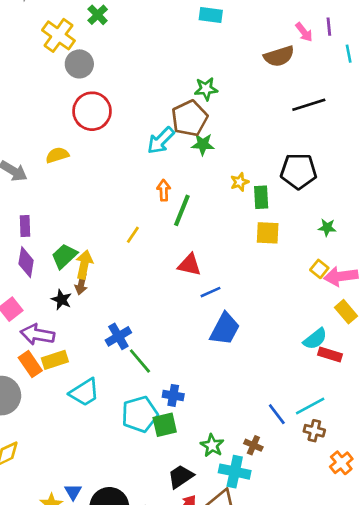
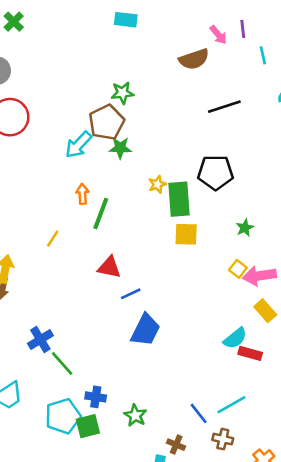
green rectangle: (261, 197) -> (179, 199), size x1.5
green star: (327, 228) -> (245, 228), turned -30
brown cross: (314, 431) -> (223, 439), moved
green star: (212, 445) -> (135, 415), moved

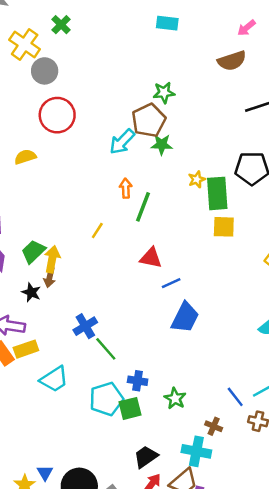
pink arrow: (218, 35) -> (246, 28), moved, turned 90

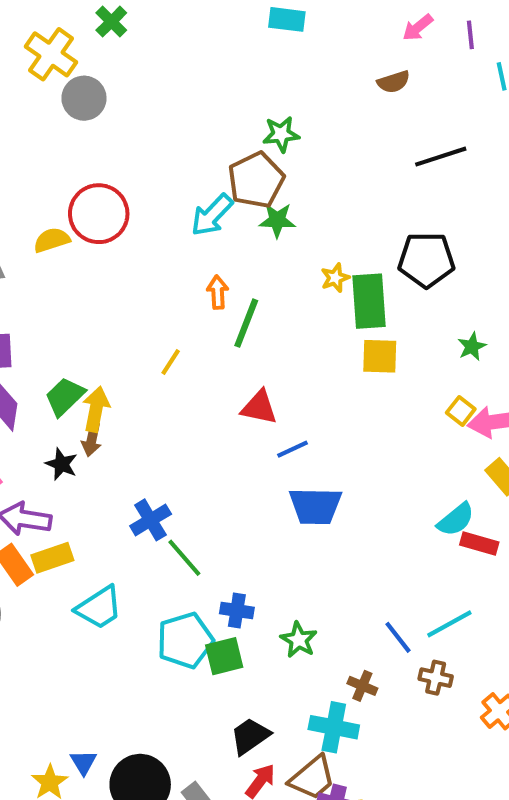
brown semicircle: (232, 61) -> (394, 82), size x0.7
red circle: (57, 115) -> (99, 214), moved
blue trapezoid: (185, 317) -> (315, 506), turned 64

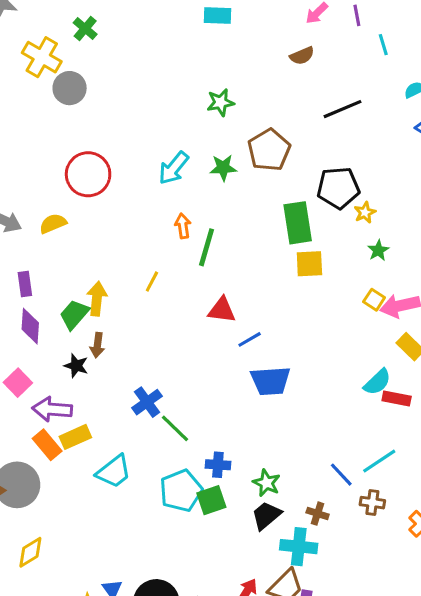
brown pentagon: (256, 180) -> (269, 150), moved
yellow semicircle: (52, 240) -> (53, 223), moved
yellow star: (335, 278) -> (365, 212), moved
yellow arrow: (96, 409) -> (97, 299), moved
black trapezoid: (250, 736) -> (266, 515), moved

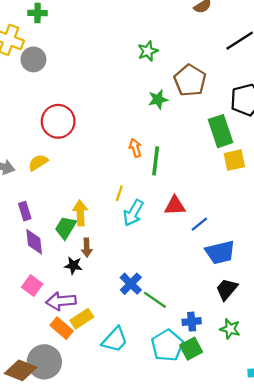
green cross: (85, 29) -> (38, 13), turned -30
cyan arrow: (174, 168) -> (133, 213), moved
black trapezoid: (266, 515) -> (227, 289), moved

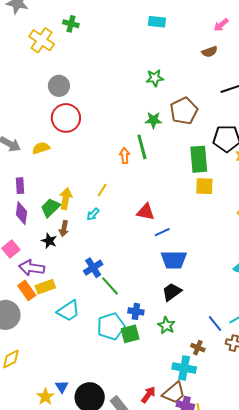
gray circle: (33, 59) -> (59, 86), moved
green line: (156, 161) -> (142, 147), moved, turned -35
cyan arrow: (133, 213) -> (93, 214), moved, size x0.6

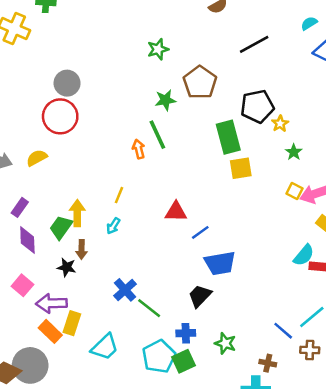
gray circle: (59, 86) -> (67, 83), moved
purple rectangle: (20, 186) -> (20, 207), turned 49
yellow rectangle: (45, 287) -> (72, 323), turned -42
black trapezoid: (172, 292) -> (200, 296), moved

